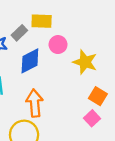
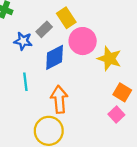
yellow rectangle: (42, 21) -> (66, 18), turned 54
pink circle: (58, 45) -> (83, 41), size x1.5

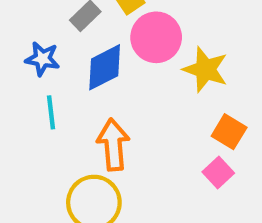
blue star: (23, 41) -> (42, 59), moved

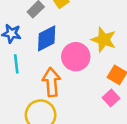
pink circle: (156, 37) -> (76, 57), moved

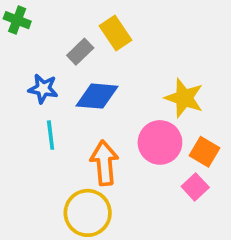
blue diamond: (47, 38) -> (97, 96), turned 32
pink circle: (76, 57) -> (160, 142), moved

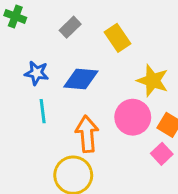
yellow rectangle: (115, 33) -> (117, 38), moved
gray rectangle: (80, 52) -> (70, 27), moved

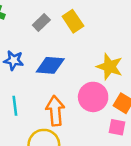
yellow rectangle: (117, 38) -> (73, 21), moved
cyan line: (43, 111) -> (15, 106), moved
pink square: (162, 154) -> (117, 127), turned -36

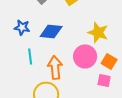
cyan line: (15, 106) -> (30, 56), moved

